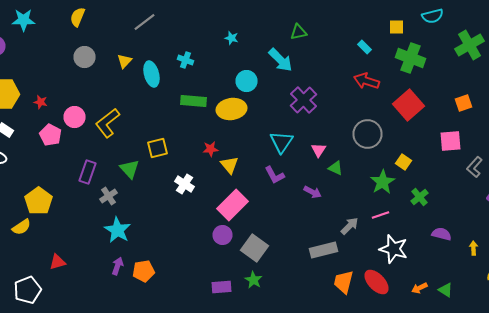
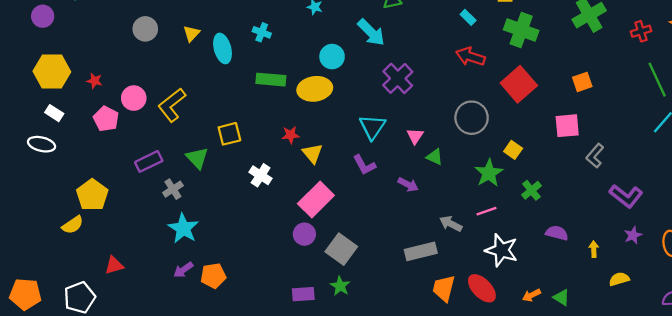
purple rectangle: (88, 172) -> (149, 161), turned 45
gray arrow: (350, 226) -> (451, 224), turned -108
purple arrow: (118, 266) -> (183, 270), turned -144

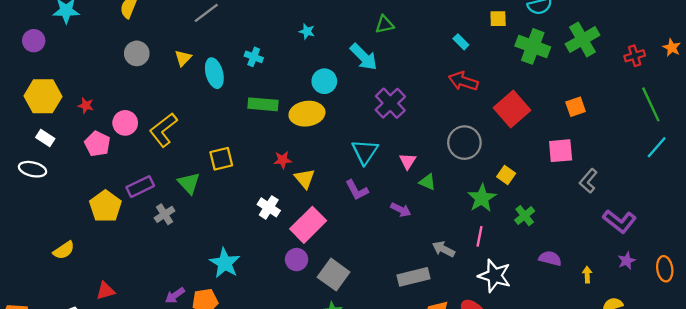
green cross: (521, 30) -> (533, 46), moved
white cross: (261, 175) -> (269, 207), moved
yellow pentagon: (92, 195) -> (105, 206), moved
pink line: (487, 211) -> (479, 236), turned -60
cyan star: (183, 228) -> (225, 263), moved

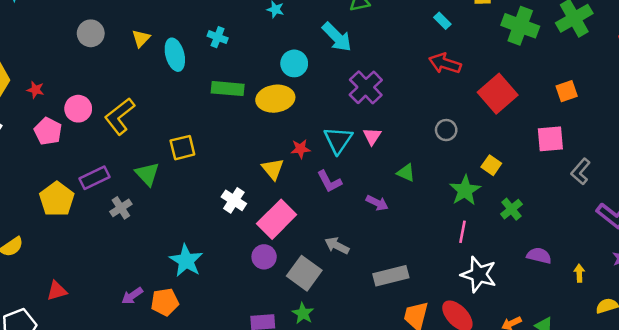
gray circle: (464, 143) -> (446, 130), size x0.6
red star: (283, 160) -> (300, 149), moved
pink triangle: (408, 161) -> (372, 136), moved
gray arrow: (444, 249) -> (337, 246), moved

